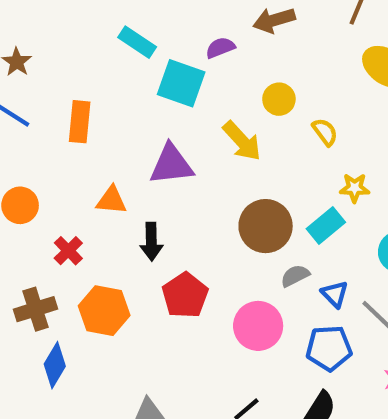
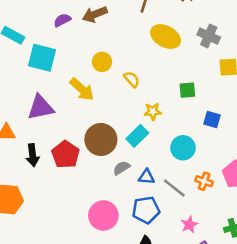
purple semicircle: (220, 48) -> (62, 20), moved
blue triangle: (335, 294) -> (147, 177), turned -36
red pentagon: (185, 295) -> (66, 154), moved
pink circle: (258, 326) -> (103, 215), moved

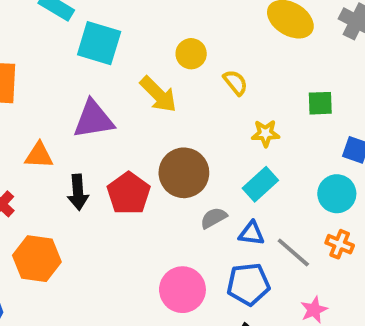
cyan rectangle: (137, 136) -> (260, 184), moved
cyan circle: (183, 148) -> (337, 194), moved

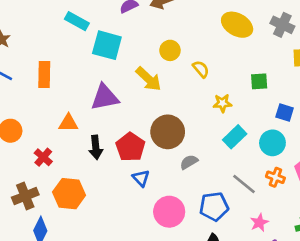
cyan rectangle: (260, 184) -> (235, 137), moved
blue triangle: (251, 233) -> (141, 178), moved, turned 42

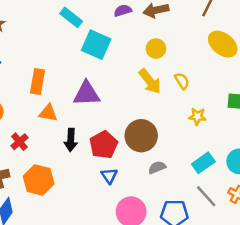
yellow circle: (170, 50) -> (156, 49), moved
orange rectangle: (44, 75) -> (38, 82), moved
yellow arrow: (148, 79) -> (150, 81), moved
cyan rectangle: (235, 137) -> (203, 163), moved

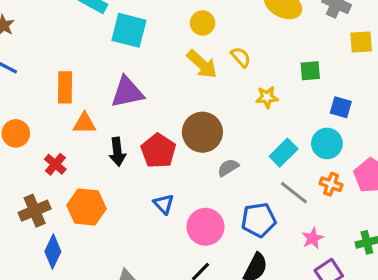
blue triangle: (109, 176) -> (164, 204), moved

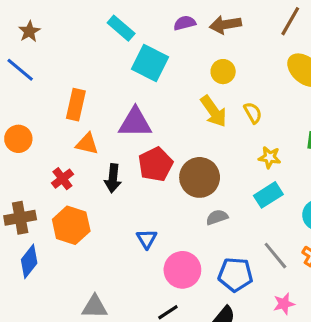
red pentagon: (158, 151) -> (155, 164), moved
cyan rectangle: (284, 153) -> (268, 195), moved
red cross: (55, 164) -> (62, 179), moved

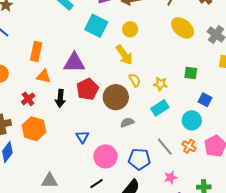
cyan square: (150, 63) -> (96, 26), moved
yellow semicircle: (253, 113) -> (135, 80), moved

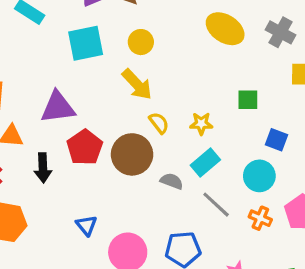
cyan square: (96, 26) -> (86, 43), turned -30
gray semicircle: (127, 123) -> (172, 181), moved, turned 48
gray line: (165, 147) -> (216, 205), moved

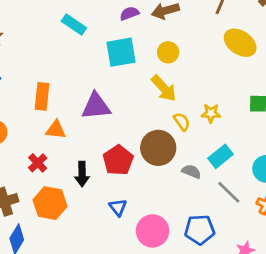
yellow star: (201, 124) -> (211, 113), moved
red pentagon: (85, 147) -> (118, 160), moved
black arrow: (43, 168) -> (82, 174), moved

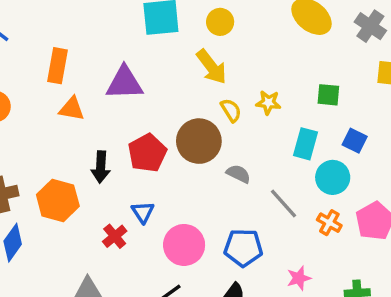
cyan rectangle: (221, 156) -> (305, 144), moved, turned -40
red cross: (38, 163) -> (115, 236), moved

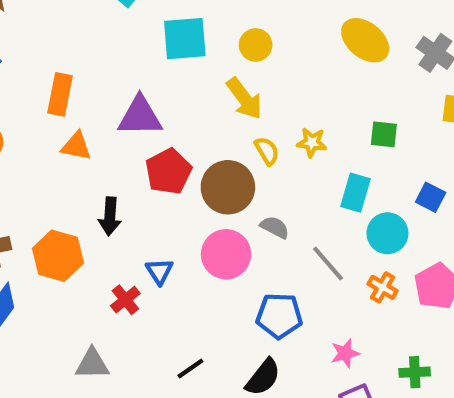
blue square: (355, 141) -> (431, 197), moved
red pentagon: (147, 153) -> (168, 171), moved
pink circle: (184, 245) -> (226, 254), moved

